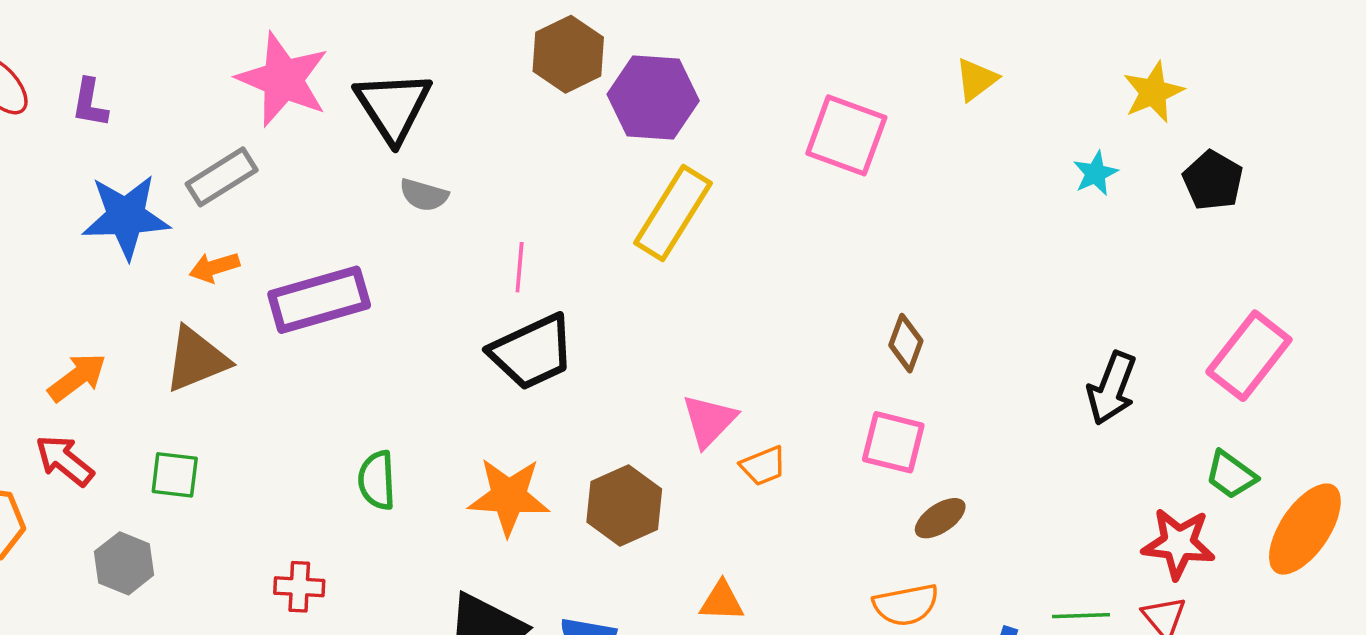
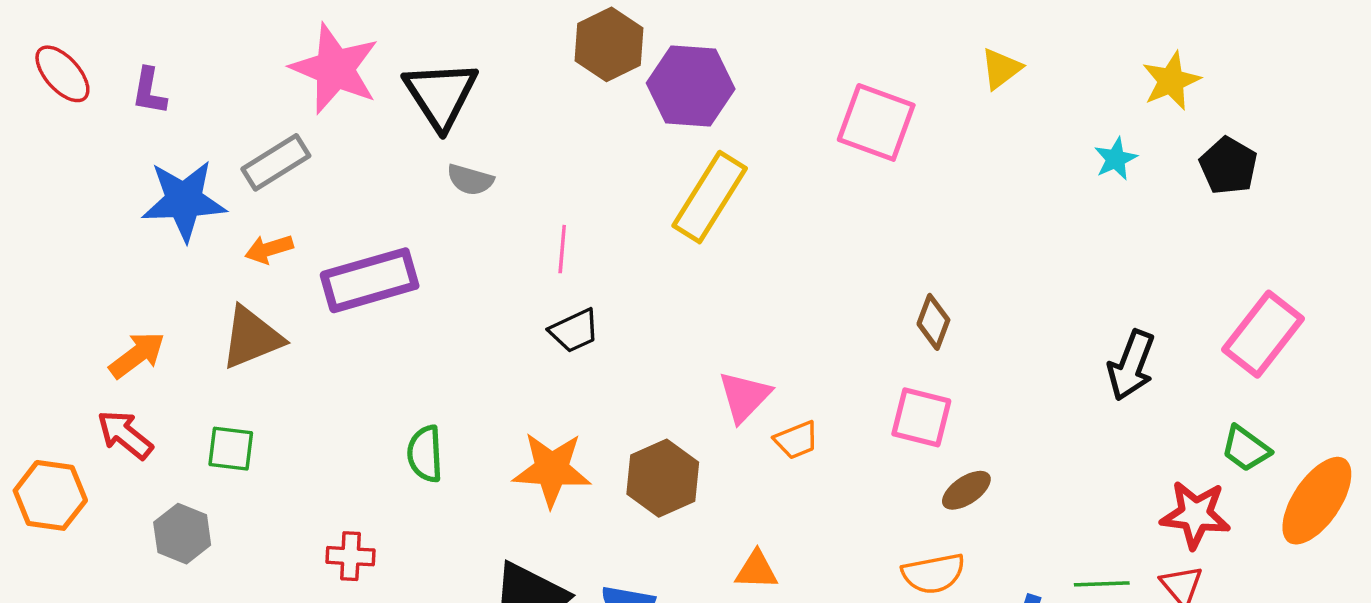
black trapezoid: (532, 352) -> (574, 331), size x0.6

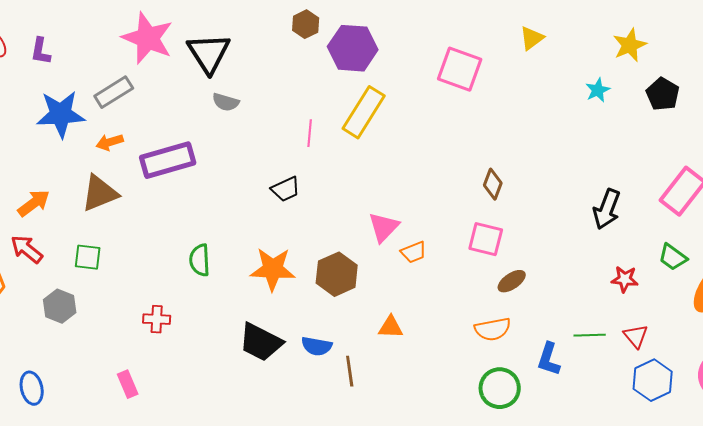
brown hexagon: (609, 44) -> (306, 24), size x0.7
pink line: (562, 249) -> (310, 133), moved
red star: (1195, 515) -> (625, 279), moved, size x0.7

